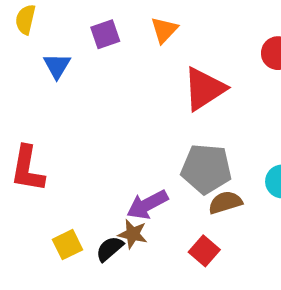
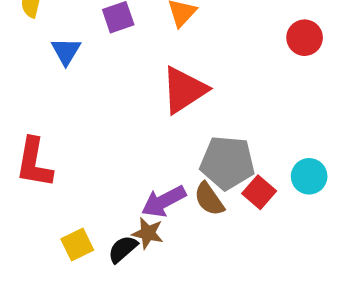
red triangle: (204, 89) -> (184, 90), moved
brown semicircle: (225, 202) -> (209, 199), moved, turned -108
red square: (204, 251) -> (259, 192), moved

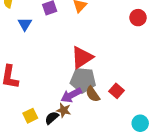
red triangle: (184, 90) -> (82, 57), moved
gray pentagon: (227, 163) -> (83, 80), moved
cyan circle: (309, 176) -> (140, 123), moved

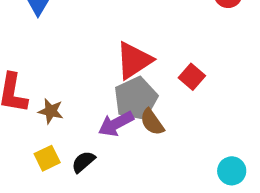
gray pentagon: (83, 80) -> (136, 98), turned -30
red square: (116, 91) -> (192, 77), moved
brown star: (64, 110) -> (51, 111), moved

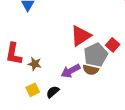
gray pentagon: (136, 98) -> (96, 55), moved
brown semicircle: (152, 122) -> (91, 70), turned -42

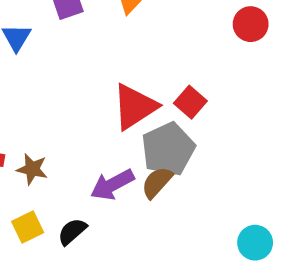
red square: (113, 45) -> (190, 102), moved
brown semicircle: (91, 70) -> (157, 182), turned 119

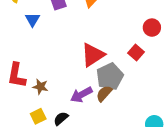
red circle: (251, 24) -> (152, 28), moved
red square: (190, 102) -> (136, 53), moved

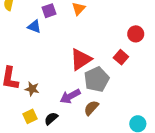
blue triangle: (32, 20) -> (34, 27), moved, turned -40
brown semicircle: (104, 94) -> (91, 108), moved

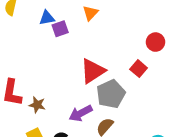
purple square: (49, 11) -> (60, 29), moved
blue triangle: (34, 27) -> (47, 18), moved, turned -32

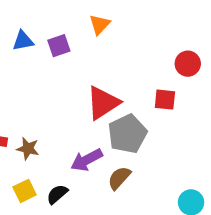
blue triangle: (47, 18) -> (23, 41), moved
red square: (139, 69) -> (165, 100), turned -35

